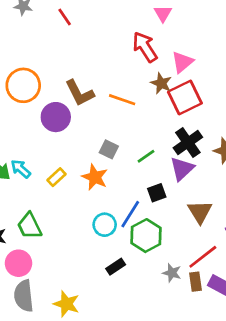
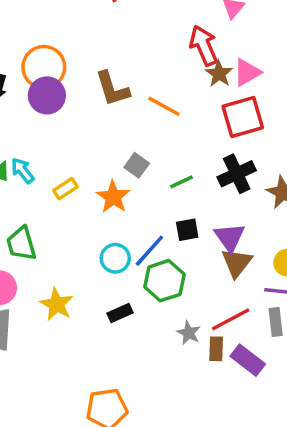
brown star: (161, 83) -> (219, 74), moved
purple circle: (56, 117) -> (47, 95), moved
purple triangle: (182, 169) -> (230, 237), moved, turned -32
yellow star: (66, 304) -> (57, 304), moved

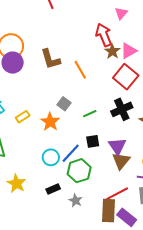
orange line: (164, 106) -> (80, 70), turned 30
red square: (243, 117) -> (126, 77), turned -35
gray star: (189, 333) -> (76, 201), moved
brown rectangle: (216, 349) -> (108, 211), size x1.6

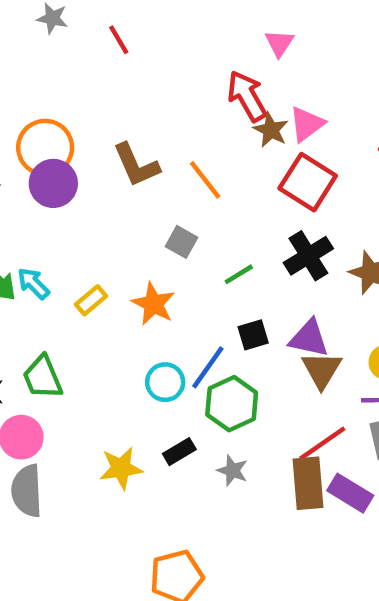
gray square: (64, 104) -> (181, 242), moved
purple triangle: (117, 146) -> (309, 338), turned -36
yellow star: (17, 183) -> (121, 468), moved, turned -30

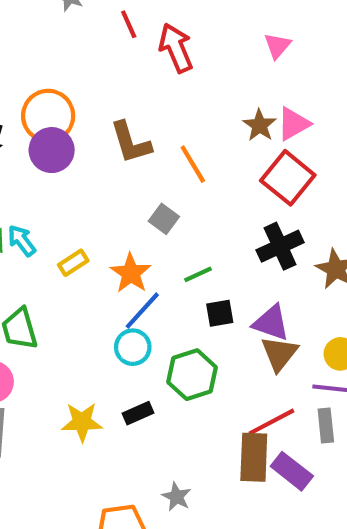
red arrow: (247, 96) -> (176, 48), moved
green line: (239, 274) -> (198, 274), moved
blue line: (208, 367) -> (142, 311), moved
gray star: (232, 471) -> (177, 497), moved

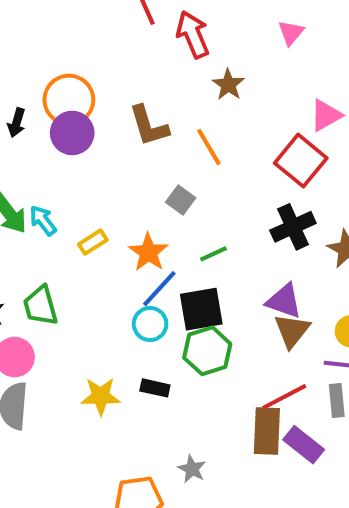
pink triangle: (293, 124) -> (326, 115), moved
brown star: (260, 125) -> (228, 85), moved
black square: (220, 313) -> (201, 309), moved, size x1.6
black rectangle: (138, 413) -> (155, 388), turned 36

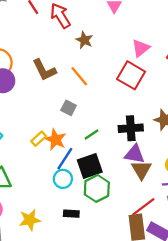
black cross: (293, 227) -> (131, 128), moved, turned 30
yellow rectangle: (93, 242) -> (39, 139), moved
yellow star: (101, 396) -> (30, 220), moved

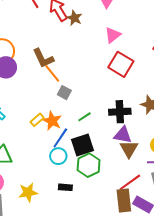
brown star: (84, 40) -> (74, 18), moved
pink triangle: (141, 48) -> (113, 35), moved
orange line: (79, 76) -> (52, 73), moved

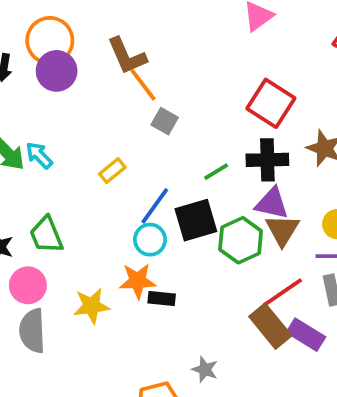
red square: (121, 64) -> (271, 103), moved
green line: (85, 117) -> (216, 172), moved
orange star: (52, 121) -> (138, 281), moved, turned -30
green hexagon: (89, 165) -> (241, 240), moved
brown rectangle: (124, 200) -> (270, 326), turned -35

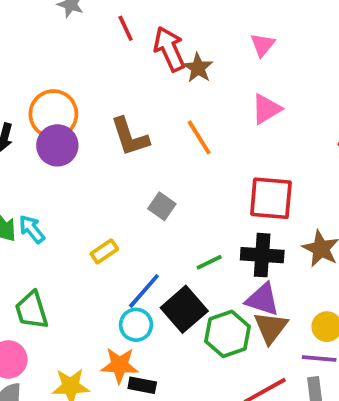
orange line: (143, 85) -> (199, 137), moved
red square: (271, 103) -> (271, 198), turned -33
black square: (196, 220) -> (184, 309), turned -30

